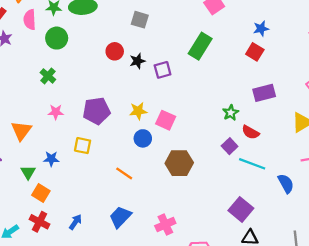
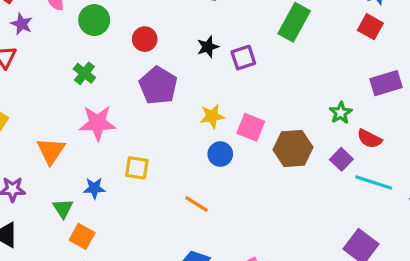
red circle: (115, 51) -> (145, 39), moved
purple pentagon: (96, 111) -> (158, 86), moved, turned -30
pink star: (56, 112) -> (98, 123), size x1.6
brown hexagon: (179, 163) -> (293, 149), moved

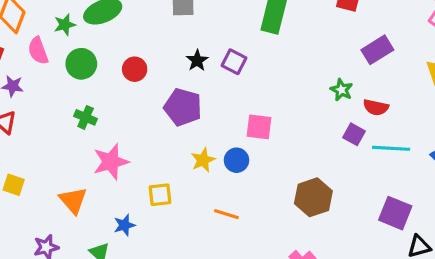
purple square: (243, 58) -> (234, 62), turned -30
purple pentagon: (158, 86) -> (183, 107), moved
yellow star: (212, 116) -> (203, 160), moved
brown hexagon: (293, 149) -> (313, 197), moved

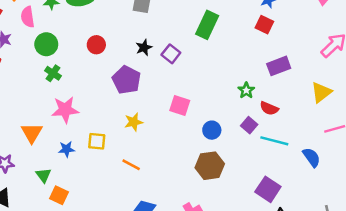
green circle: (81, 64) -> (46, 44), moved
blue circle: (237, 160) -> (212, 130), moved
orange line: (226, 214) -> (131, 165), moved
blue star: (124, 225) -> (66, 149), moved

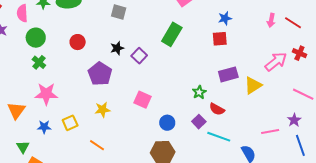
red square: (264, 25) -> (220, 39), turned -35
yellow triangle: (321, 92) -> (253, 85), moved
yellow square: (97, 141) -> (70, 123), turned -35

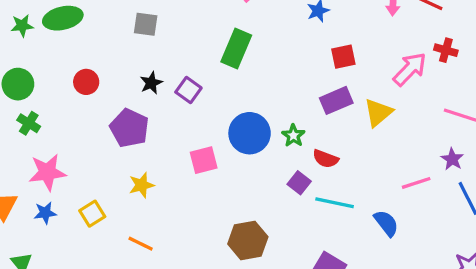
red square: (220, 39) -> (343, 57), moved
pink square: (142, 100) -> (204, 160), turned -30
blue circle: (167, 123) -> (250, 133), moved, size x1.6
blue star: (44, 127) -> (45, 213), moved

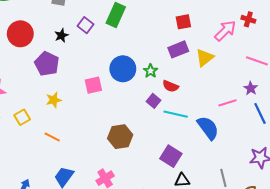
red circle: (86, 82) -> (20, 34), size x1.6
purple square: (188, 90) -> (85, 25), moved
blue semicircle: (386, 223) -> (208, 128), size x1.4

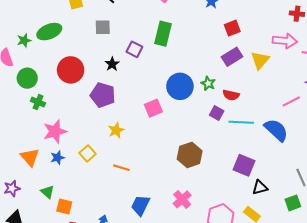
pink arrow: (225, 31) -> (285, 41), moved, turned 60

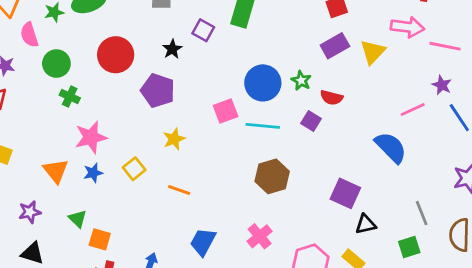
cyan line: (241, 122) -> (263, 126), moved

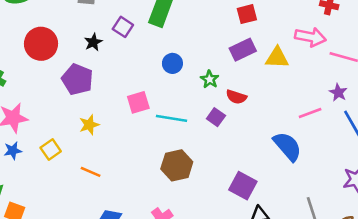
yellow triangle: (373, 52) -> (277, 58), turned 45
blue circle: (263, 83) -> (172, 63), moved, size x0.6

